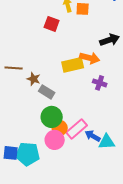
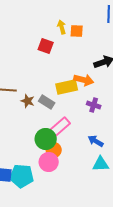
gray rectangle: (47, 92) -> (47, 102), moved
pink rectangle: (77, 129) -> (60, 127), moved
blue arrow: (93, 136) -> (96, 141), moved

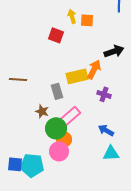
orange arrow: (84, 80) -> (94, 69), turned -78
brown star: (28, 101) -> (42, 111), moved
gray rectangle: (47, 102) -> (57, 91), turned 42

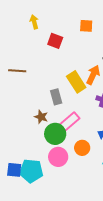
yellow arrow: (72, 16) -> (34, 22), moved
yellow rectangle: (77, 76) -> (76, 82), turned 70
brown line: (18, 79) -> (17, 71), moved
orange circle: (64, 139) -> (82, 148), moved

